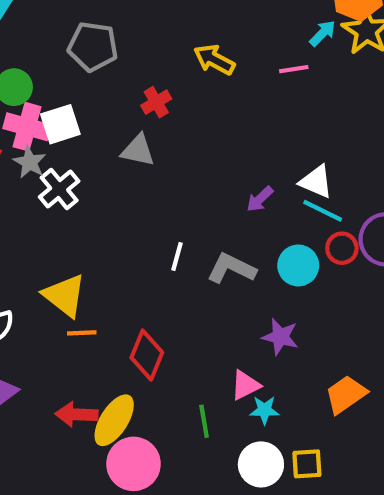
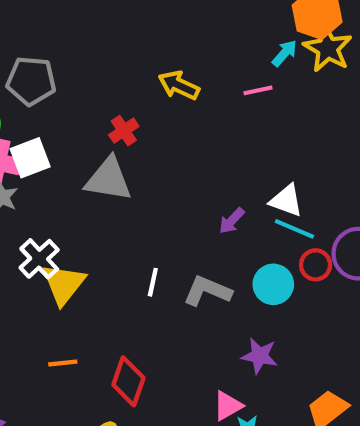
gray pentagon: (93, 46) -> (31, 81), moved
gray triangle: (138, 150) -> (108, 179), size x1.4
white cross: (59, 189) -> (39, 259), moved
yellow triangle: (65, 295) -> (64, 284), moved, turned 33

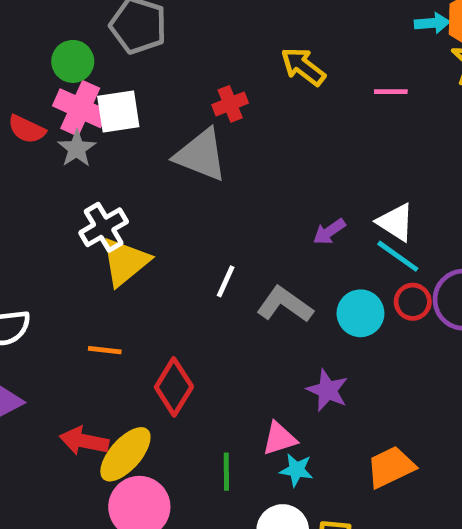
cyan arrow: (285, 53) -> (432, 23), moved, turned 32

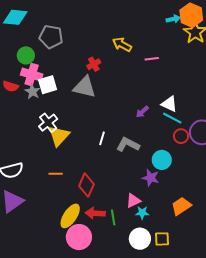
pink line: (391, 92) -> (152, 59), moved
white square: (118, 111) -> (48, 85), moved
cyan circle: (360, 313) -> (162, 160), moved
red arrow: (84, 441) -> (95, 213), moved

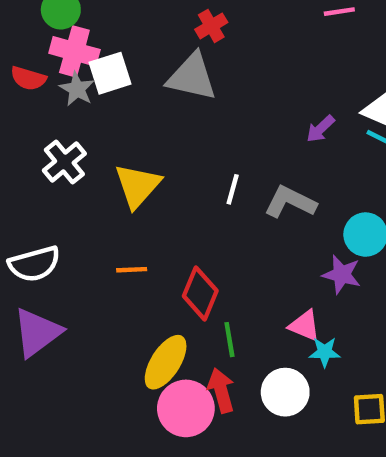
white cross: (48, 123) -> (64, 162), moved
pink triangle: (133, 201) -> (304, 326), turned 49
red arrow: (95, 213) -> (221, 390), moved, turned 72
green line: (113, 217) -> (229, 340), moved
white circle: (140, 239) -> (285, 392), moved

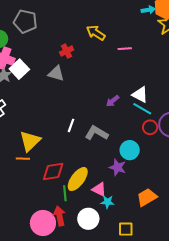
white square: (110, 73) -> (19, 69), turned -30
gray triangle: (192, 77) -> (56, 73), size x0.7
yellow triangle: (138, 186) -> (30, 141), moved
red diamond: (200, 293) -> (53, 171), turned 55
yellow ellipse: (166, 362) -> (78, 179), moved

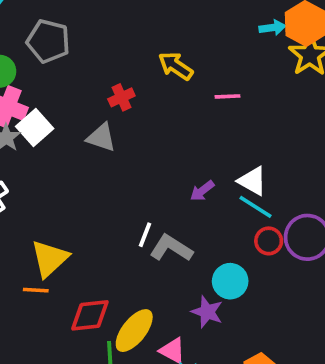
white line: (71, 125) -> (145, 235), moved

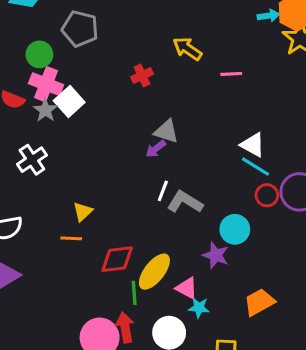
gray triangle: (101, 137) -> (166, 131), moved
purple arrow: (202, 191) -> (156, 149), moved
yellow triangle: (50, 259) -> (83, 212), size x0.6

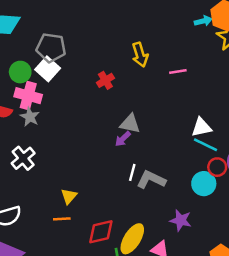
yellow arrow: (187, 49) -> (140, 55), turned -135
white square: (69, 101) -> (48, 69), moved
white triangle: (253, 145) -> (201, 127), turned -35
cyan circle: (235, 229) -> (204, 184), moved

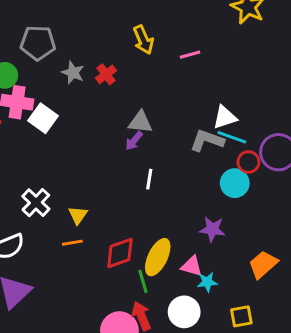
white square: (48, 69) -> (43, 118), moved
gray star: (30, 117) -> (73, 73), moved
white cross: (23, 158) -> (36, 203), moved
gray L-shape: (151, 180) -> (207, 140), moved

